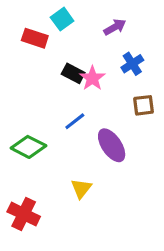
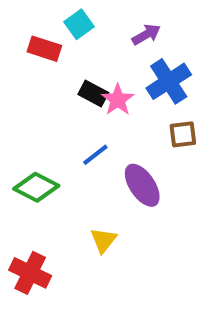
blue cross: (132, 64) -> (169, 81), size x1.5

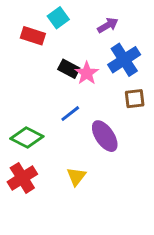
red cross: (30, 273) -> (22, 178), moved, turned 32

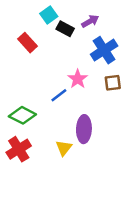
red rectangle: (33, 36) -> (27, 43), moved, turned 30
black rectangle: (69, 69) -> (65, 29), moved
pink star: (87, 73) -> (78, 79), moved
purple ellipse: (105, 136) -> (84, 129), moved, turned 36

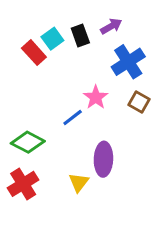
cyan square: (49, 15) -> (52, 39), moved
black rectangle: (65, 29) -> (80, 36), turned 42
brown square: (113, 83) -> (139, 102), turned 36

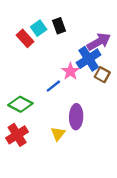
purple arrow: (111, 26) -> (99, 42), moved, size x1.5
blue cross: (128, 62) -> (89, 59), moved

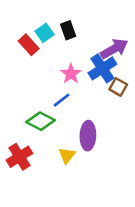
pink star: (70, 71) -> (71, 74), moved
green diamond: (20, 104) -> (40, 121), moved

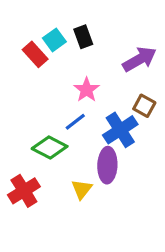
blue cross: (102, 68) -> (120, 130), moved

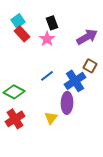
cyan square: (54, 40) -> (18, 21), moved
pink star: (87, 90) -> (47, 39), moved
green diamond: (50, 147) -> (14, 92), moved

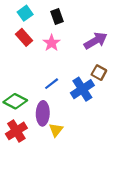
cyan square: (18, 21) -> (25, 13), moved
black rectangle: (52, 23) -> (57, 16), moved
purple ellipse: (67, 103) -> (43, 113), moved

